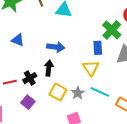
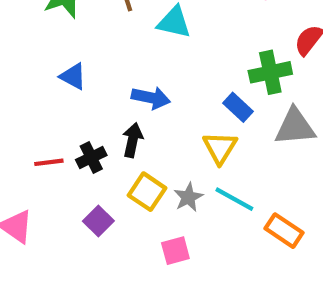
green cross: (112, 30) -> (270, 72), turned 30
blue rectangle: (98, 48) -> (238, 107), turned -48
purple square: (28, 102) -> (98, 221), moved

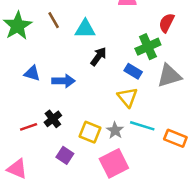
blue arrow: (151, 98) -> (63, 81), moved
black arrow: (133, 140) -> (98, 56), moved, turned 36
pink square: (175, 251) -> (114, 163), size x1.6

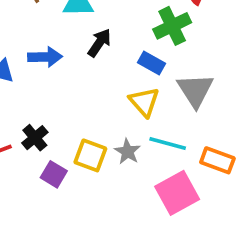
gray triangle: (169, 76) -> (195, 90), moved, turned -44
blue arrow: (63, 81) -> (45, 57), moved
purple square: (65, 155) -> (54, 174), moved
pink square: (114, 163) -> (177, 193), moved

